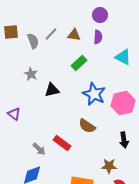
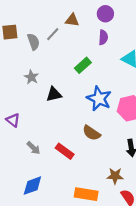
brown triangle: (74, 35) -> (72, 20), moved
gray arrow: (39, 149) -> (33, 148), moved

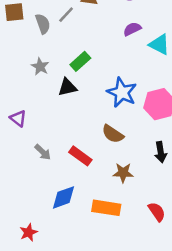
purple semicircle: (103, 37) -> (132, 29), moved, turned -120
green rectangle: (83, 65) -> (80, 61), moved
brown star: (115, 176) -> (123, 173), moved
blue diamond: (32, 186) -> (63, 197), moved

